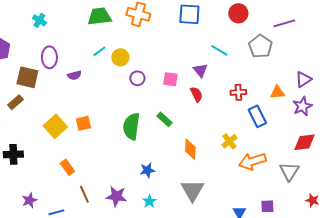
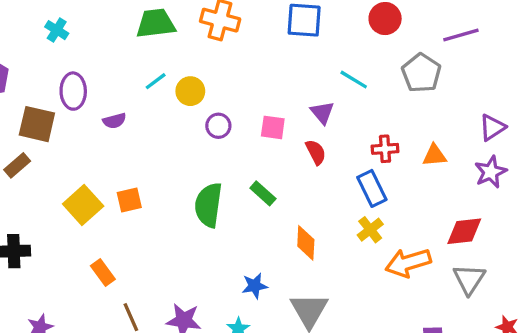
orange triangle: (277, 92) -> (435, 155), moved
blue rectangle: (257, 116) -> (372, 188), moved
red diamond: (304, 142) -> (464, 231), moved
blue star: (147, 170) -> (255, 286), moved

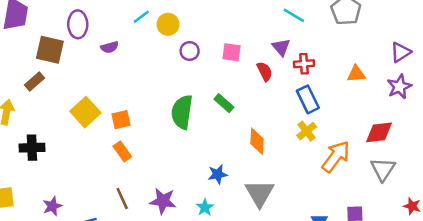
purple triangle: (322, 113) -> (281, 47), moved
red cross: (385, 149) -> (304, 64), moved
orange square: (129, 200) -> (121, 120), moved
orange arrow: (408, 263) -> (336, 157), turned 144
orange rectangle: (103, 273) -> (122, 151), moved

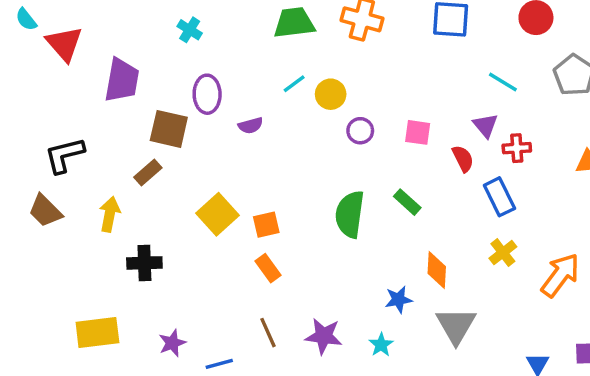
blue rectangle: (308, 99) -> (499, 197), moved
yellow cross: (307, 131) -> (503, 253), moved
orange diamond: (257, 141) -> (437, 270), moved

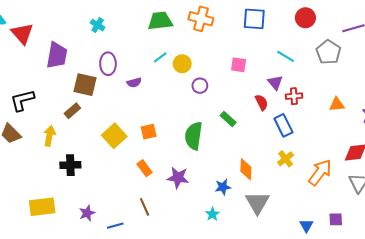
pink square: (418, 132) -> (239, 65), moved
green rectangle: (407, 202) -> (228, 119), moved
orange square: (266, 225) -> (149, 132), moved
purple star: (324, 336) -> (178, 178), moved

